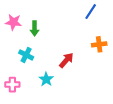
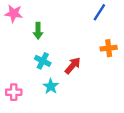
pink star: (13, 22) -> (14, 13), moved
cyan cross: (26, 55) -> (43, 61), moved

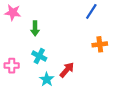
red arrow: (73, 66) -> (67, 70), moved
pink cross: (14, 92) -> (12, 66), moved

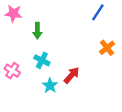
orange cross: (100, 44) -> (107, 48), turned -32
pink cross: (12, 66) -> (12, 71), turned 32

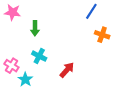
orange cross: (107, 48) -> (102, 35), moved, turned -32
cyan star: (50, 85) -> (25, 79), moved

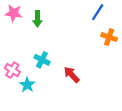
green arrow: (35, 28) -> (37, 19), moved
red arrow: (67, 70) -> (72, 75), turned -84

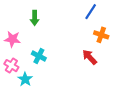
pink star: (14, 13) -> (12, 39), moved
red arrow: (72, 75) -> (90, 57), moved

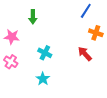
cyan cross: (39, 56) -> (45, 53), moved
cyan star: (25, 79) -> (43, 79), moved

